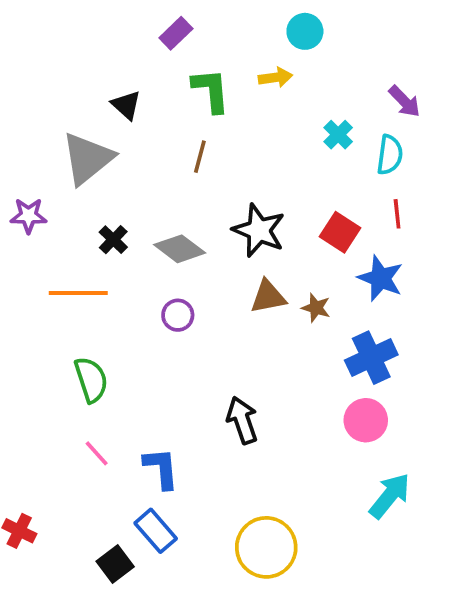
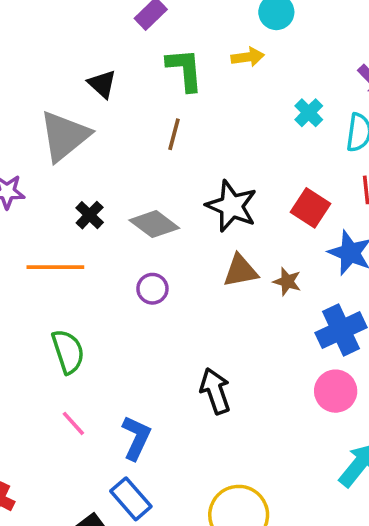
blue L-shape: (161, 468) -> (136, 438), turned 30

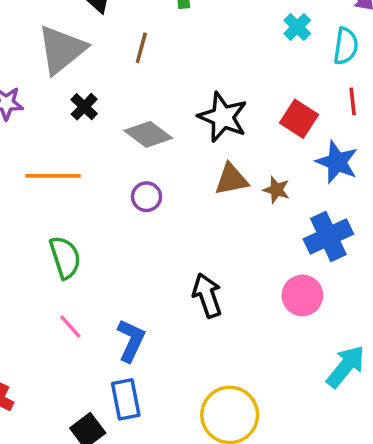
brown line: (174, 134) -> (141, 48), moved
black cross: (90, 215) -> (84, 107), moved
pink circle: (336, 391) -> (302, 295), moved
blue rectangle: (131, 499) -> (126, 399), turned 30

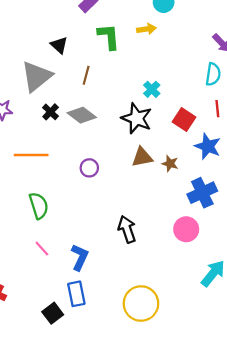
cyan cross: (297, 27) -> (152, 89), moved
gray diamond: (148, 134) -> (82, 115), moved

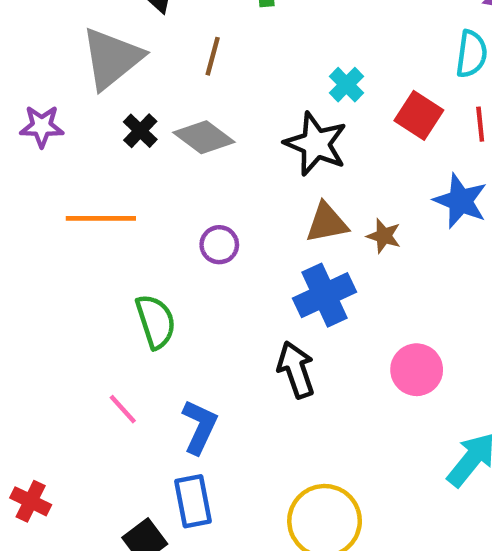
red square: (184, 119) -> (419, 115), moved
blue cross: (202, 193) -> (325, 295), moved
green semicircle: (39, 206) -> (156, 321), moved

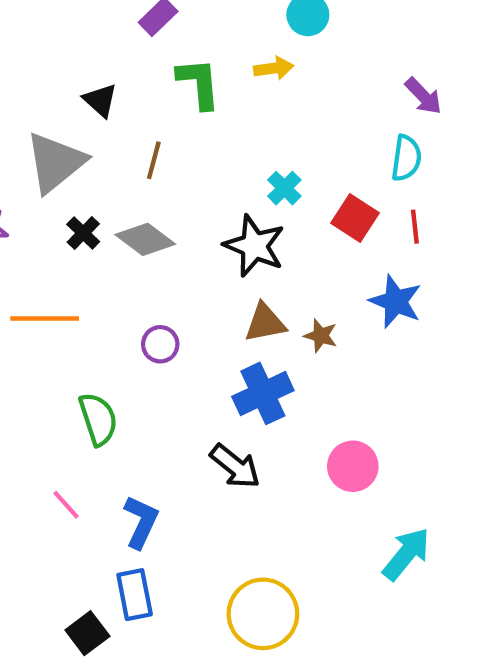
black arrow: (296, 370) -> (235, 466), turned 148

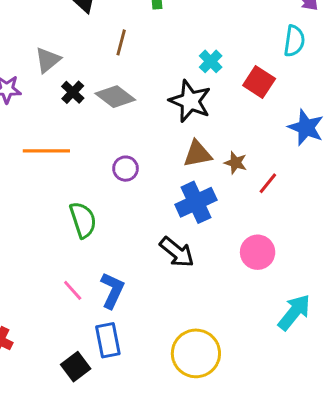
gray triangle: (55, 162) -> (48, 60), moved, size x0.6
red line: (415, 227) -> (268, 183), moved, turned 45
blue star: (396, 301) -> (306, 127), moved
pink line: (66, 505) -> (73, 290), moved

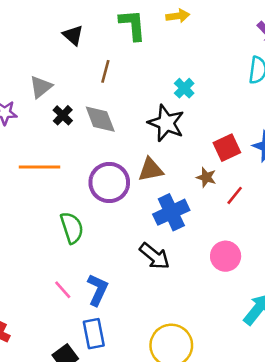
red square: (259, 82) -> (227, 148), moved, turned 32
gray diamond: (115, 97) -> (100, 119), turned 32
brown triangle: (197, 154) -> (151, 170), moved
purple circle: (126, 169) -> (109, 182), size x1.8

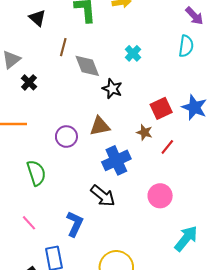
cyan cross: (184, 88) -> (133, 53), moved
gray diamond: (100, 119) -> (87, 66), moved
black star: (166, 123) -> (112, 89), size x0.7
purple circle: (109, 182) -> (66, 137), size x0.7
blue L-shape: (98, 290) -> (75, 224), moved

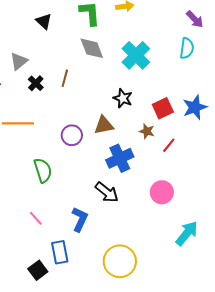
brown line: (63, 47) -> (65, 78), moved
cyan cross: (133, 53) -> (136, 55), size x1.8
gray diamond: (87, 66) -> (92, 48), moved
black star: (112, 89) -> (123, 98), moved
blue star: (194, 107) -> (195, 107), turned 30

